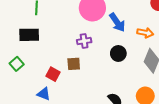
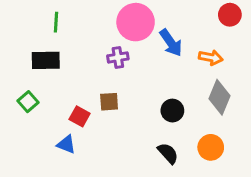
purple cross: (84, 41) -> (118, 57), moved
black circle: (118, 53) -> (172, 111), moved

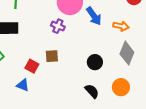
purple cross: (118, 57) -> (58, 26), turned 32

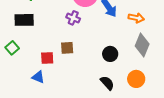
red square: (32, 66) -> (47, 58), turned -32

